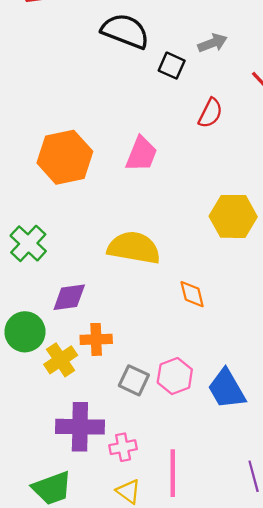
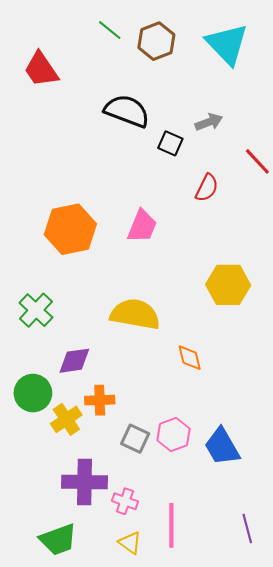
pink cross: (123, 447) -> (125, 501), turned 30

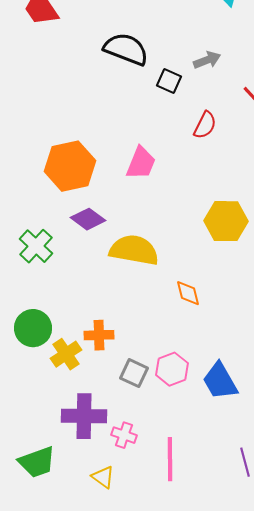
purple diamond: (74, 361) -> (88, 219), moved, turned 44
green trapezoid: (58, 540) -> (37, 462), moved
yellow triangle: (130, 543) -> (103, 477), moved

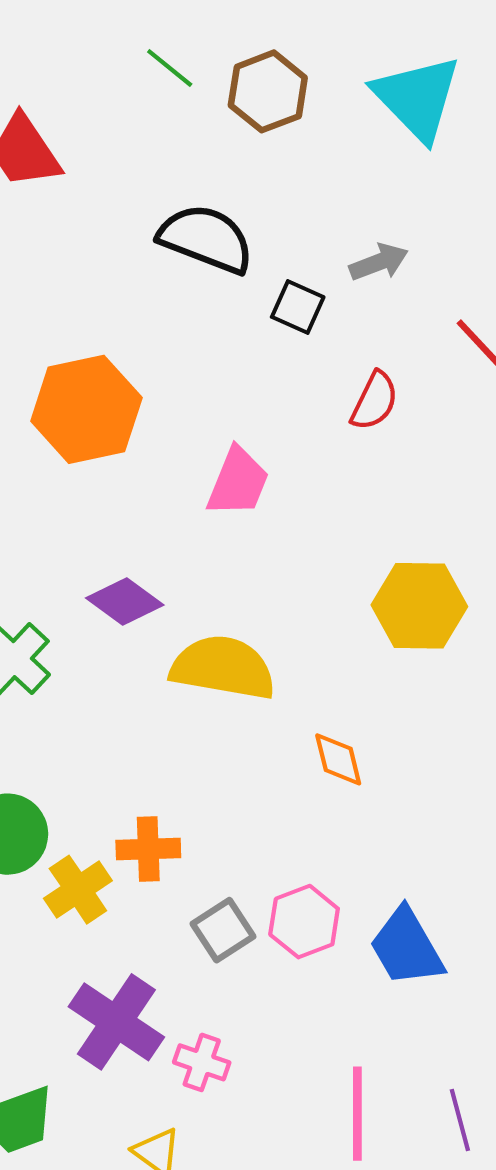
orange hexagon: (70, 166) -> (86, 409), moved
gray square: (134, 373) -> (223, 930), turned 32
purple cross: (84, 416) -> (116, 1022), turned 33
pink line: (170, 459) -> (357, 1114), moved

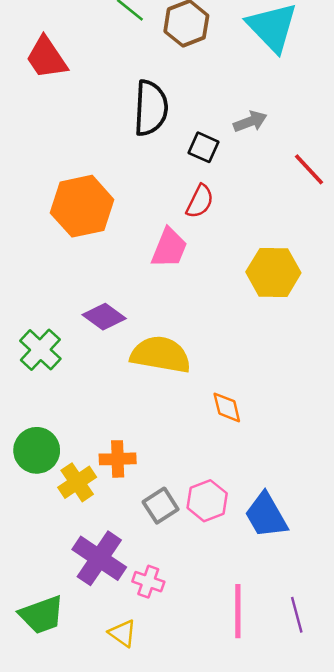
black semicircle: (206, 239) -> (151, 108), turned 72
red semicircle: (375, 401) -> (200, 201), moved
yellow hexagon: (419, 606) -> (273, 272), moved

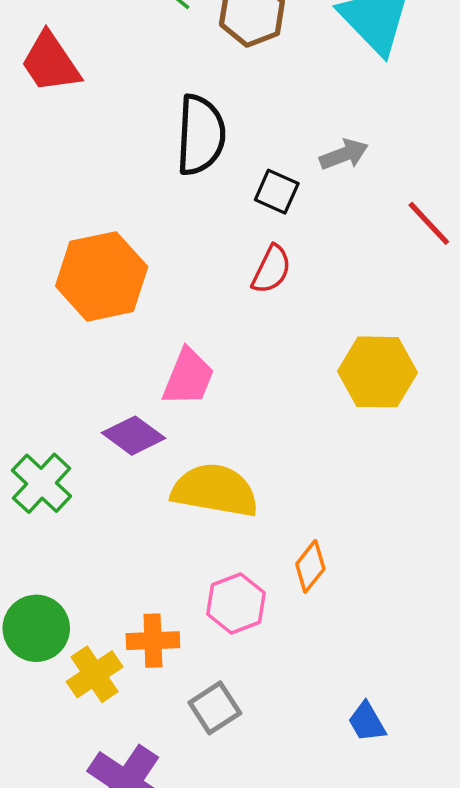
pink trapezoid: (169, 248) -> (188, 377), moved
orange diamond: (227, 407) -> (310, 566), turned 52
pink hexagon: (207, 501) -> (236, 604), moved
blue trapezoid: (266, 515) -> (367, 722), size x0.6

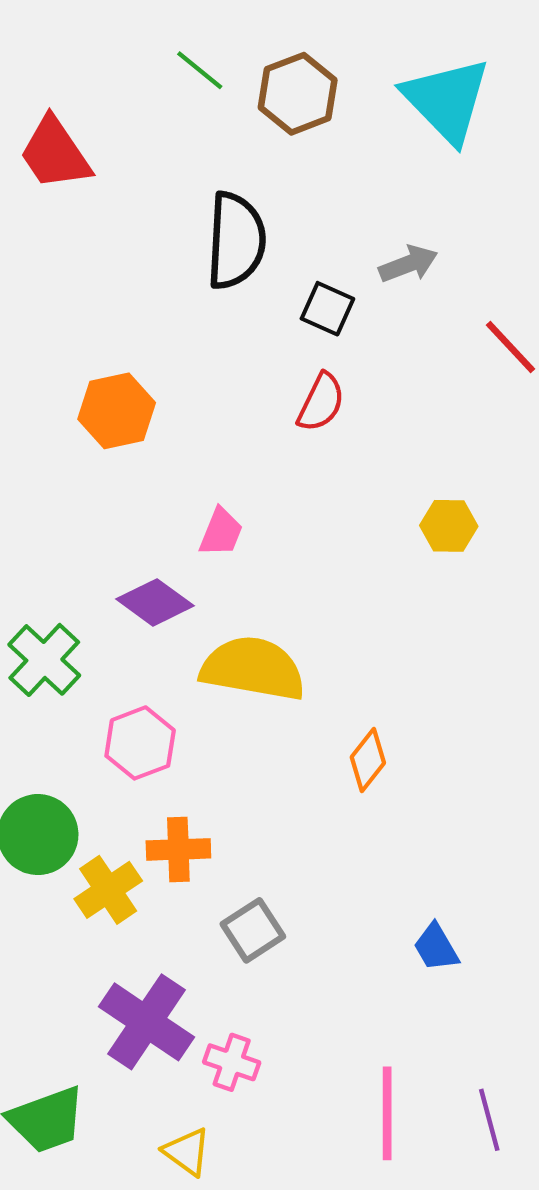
orange hexagon: (102, 276) -> (117, 411), size x0.7
yellow hexagon: (377, 372) -> (449, 526), size x0.6
pink trapezoid: (188, 377) -> (221, 532), size x0.7
pink hexagon: (236, 604) -> (140, 743), moved

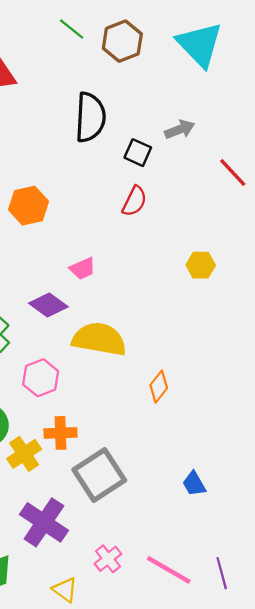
pink trapezoid: (221, 532) -> (83, 269), turned 44
gray square: (253, 930) -> (99, 475), size x1.6
pink cross: (232, 1062) -> (108, 559), moved, turned 32
pink line: (387, 1113) -> (169, 570), turned -60

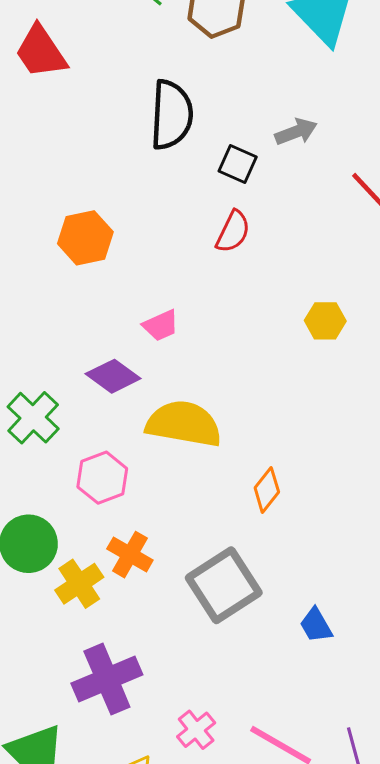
orange cross: (61, 433) -> (130, 555), turned 32
gray square: (99, 475) -> (224, 585), moved
purple cross: (44, 522) -> (107, 679), turned 33

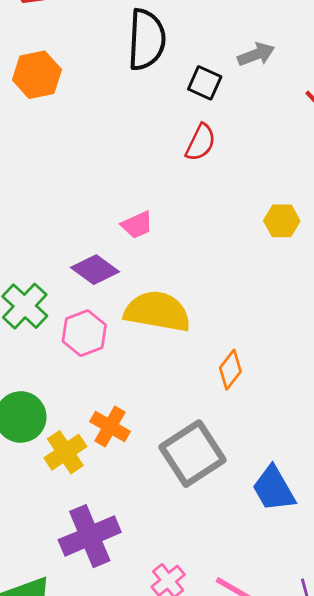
orange hexagon: (85, 238) -> (37, 75), moved
pink hexagon: (102, 478) -> (84, 333), moved
blue trapezoid: (316, 625) -> (274, 489), size x1.5

